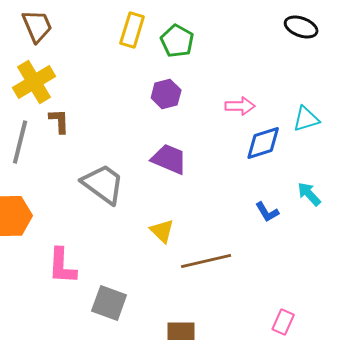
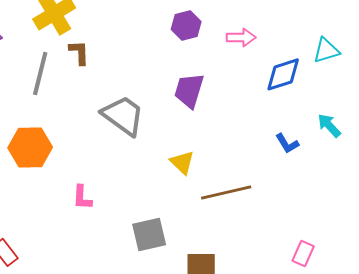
pink arrow: (240, 106) -> (241, 37), moved
purple trapezoid: (169, 159) -> (189, 90), turned -96
pink L-shape: (62, 266) -> (82, 197), size x0.7
gray square: (109, 303) -> (149, 234), moved, turned -33

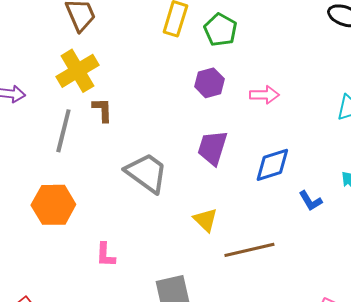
blue diamond: (283, 74) -> (272, 165), moved

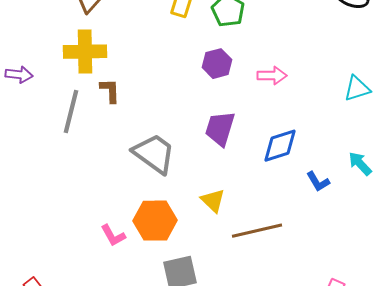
yellow cross: (77, 71) -> (85, 52), turned 30
orange hexagon: (53, 205) -> (155, 221), moved
pink L-shape: (105, 255) -> (113, 236), turned -32

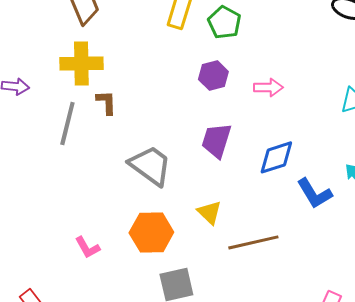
blue L-shape: (318, 182) -> (314, 193), size x1.5
pink L-shape: (113, 236) -> (87, 247), moved

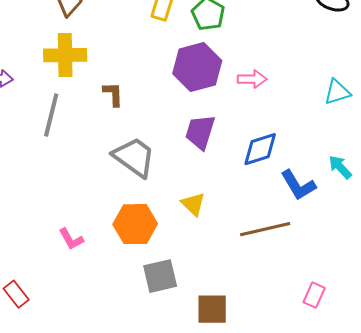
purple hexagon: (213, 75) -> (197, 67), size x1.6
brown L-shape: (106, 102) -> (113, 94), moved
brown line: (253, 242) -> (265, 229), moved

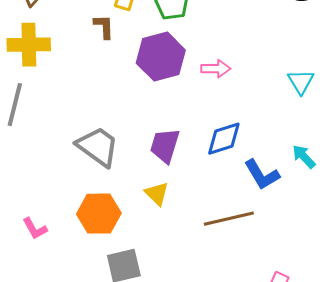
cyan triangle: (337, 92) -> (301, 82), turned -44
brown L-shape: (113, 94) -> (104, 27), moved
purple trapezoid: (200, 132) -> (165, 146), moved

